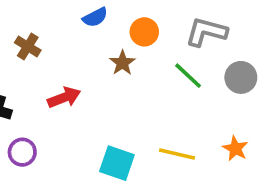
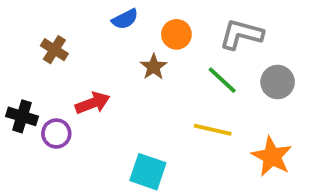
orange star: (235, 148) -> (272, 156), size x1.5
purple circle: (22, 152) -> (56, 134), moved
yellow line: (177, 154) -> (213, 130), moved

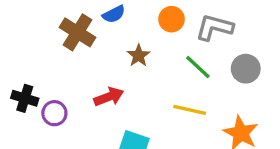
orange circle: (176, 34) -> (172, 19), moved
brown cross: (54, 50) -> (78, 32), moved, size x1.5
red arrow: (93, 103) -> (109, 97), moved

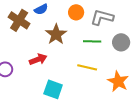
brown star: (139, 55) -> (56, 34), size x1.5
green line: (198, 67) -> (92, 41), turned -42

